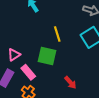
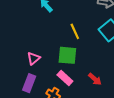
pink rectangle: (28, 72) -> (65, 78), moved

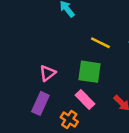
yellow line: (75, 31) -> (100, 43), turned -42

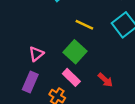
green square: (90, 72) -> (75, 52), turned 35

